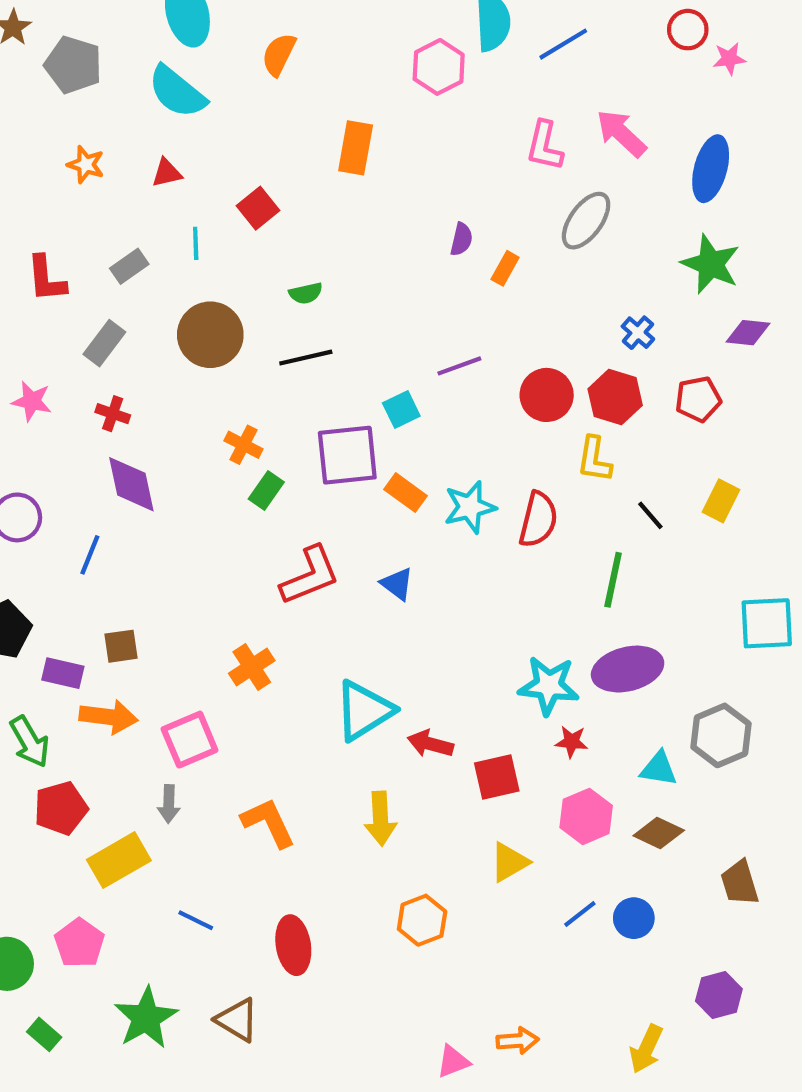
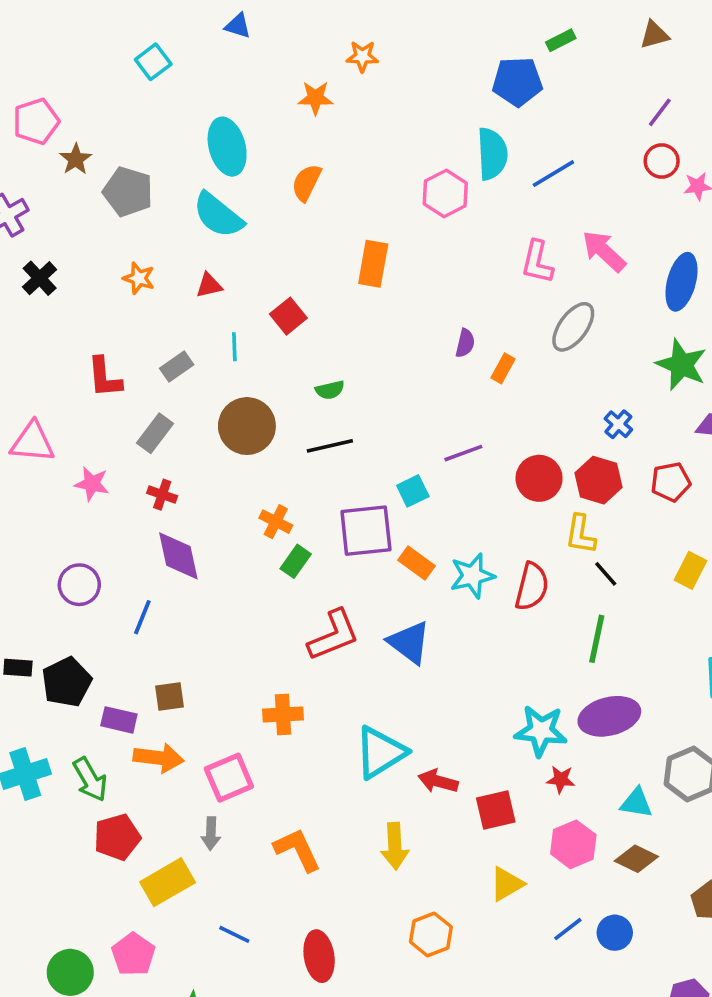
black line: (650, 515) -> (606, 574), moved
blue triangle: (397, 584) -> (409, 642), size x1.5
orange cross: (252, 667) -> (283, 715), turned 30

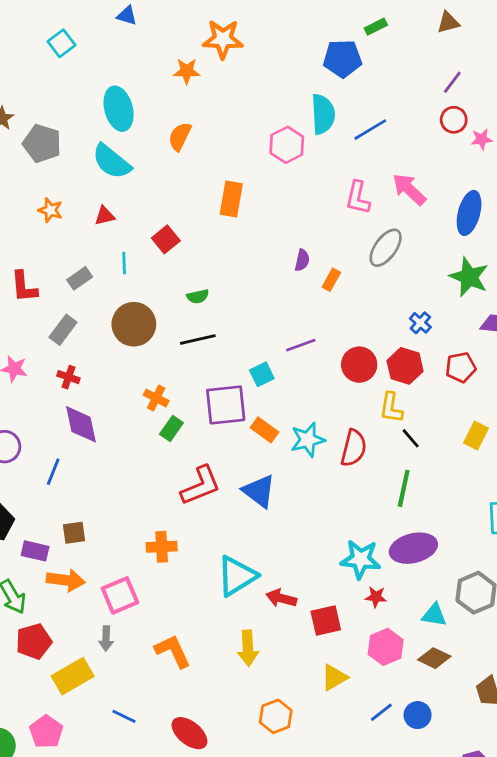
orange star: (362, 56) -> (223, 39), size x1.6
red ellipse: (319, 956) -> (189, 733), turned -42

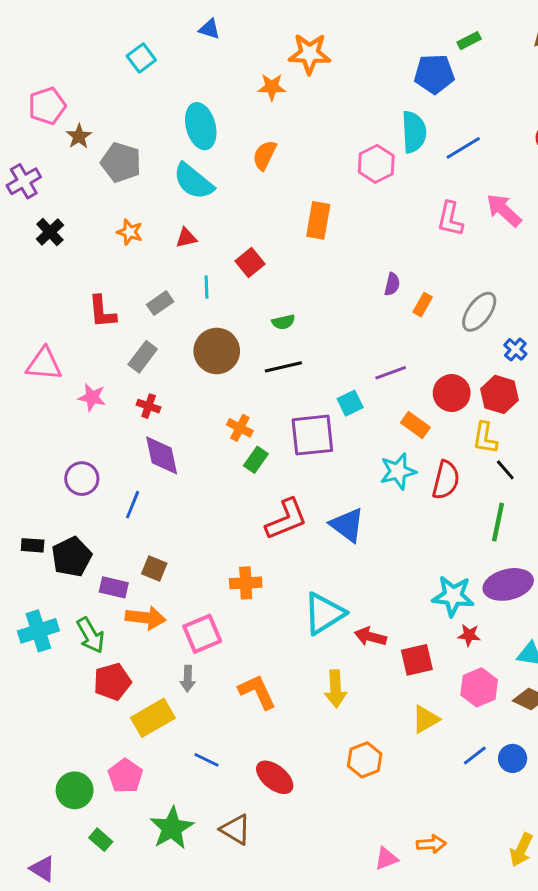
gray ellipse: (386, 248) -> (479, 312), moved
orange rectangle: (265, 430) -> (415, 425), moved
brown square: (74, 533) -> (154, 568), turned 30

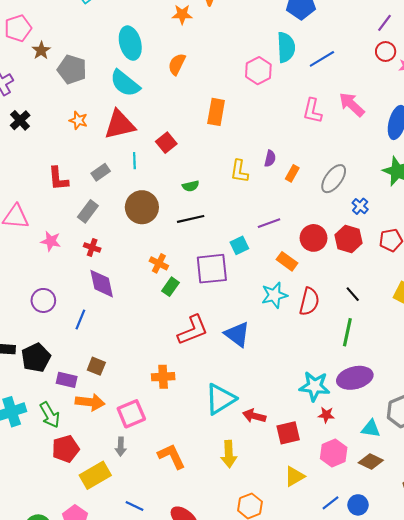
red triangle: (186, 238) -> (120, 125), size x2.0
yellow L-shape: (485, 438) -> (239, 171), moved

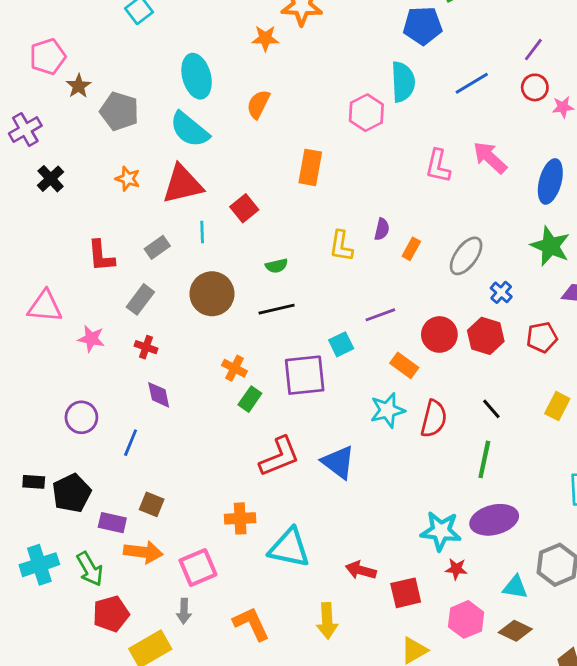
blue line: (322, 59) -> (472, 83), moved
purple diamond: (102, 284) -> (159, 395), size x0.7
cyan triangle: (220, 399) -> (289, 548), moved, turned 44

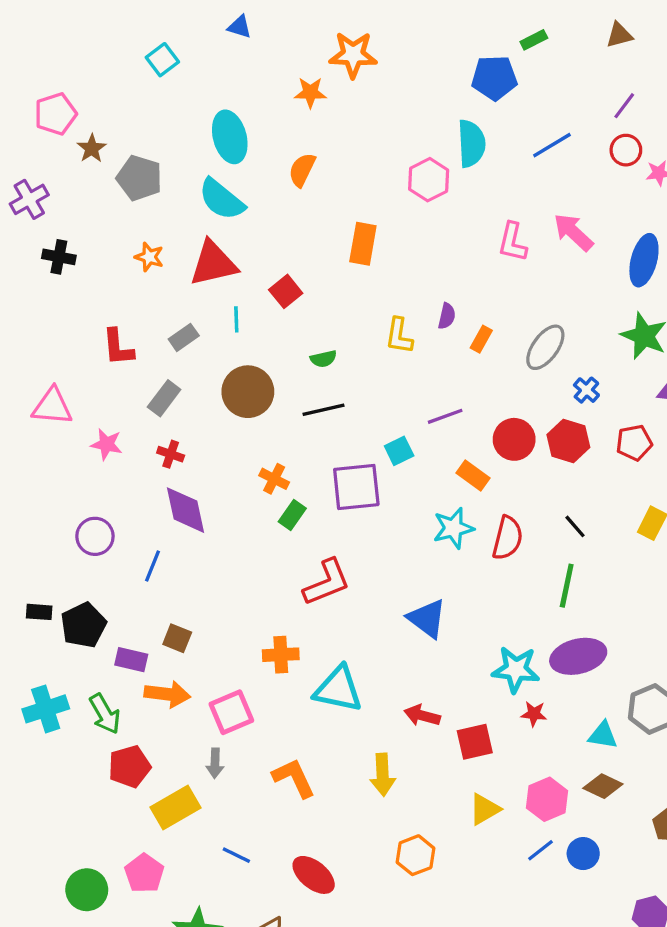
black cross: (51, 179) -> (59, 257), turned -36
purple diamond: (159, 395) -> (185, 510), size x1.5
blue triangle: (338, 462) -> (427, 619), moved
pink hexagon: (466, 619) -> (547, 799), moved

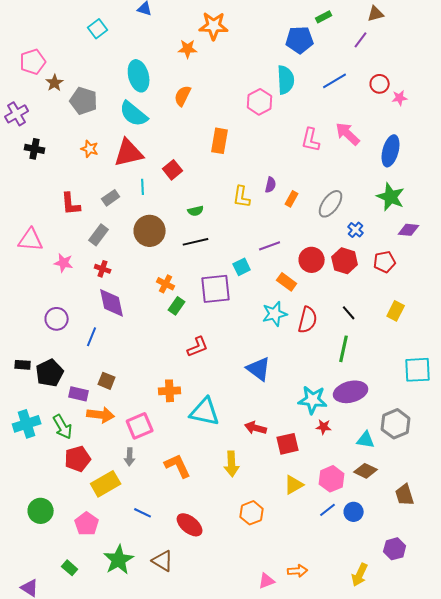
purple line: (624, 106) -> (361, 40), moved
red L-shape: (327, 582) -> (198, 347), size x0.7
green circle: (87, 890) -> (41, 511), moved

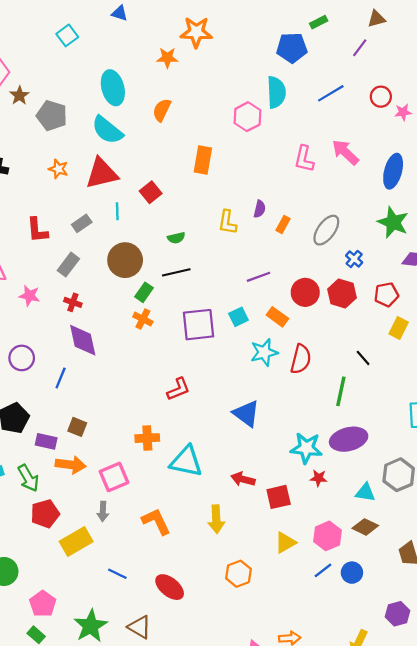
cyan square: (242, 267) -> (239, 317), moved
green rectangle: (177, 306) -> (144, 292), moved
yellow rectangle: (396, 311) -> (399, 328), moved
black line: (349, 313) -> (363, 358), moved
pink pentagon: (87, 524) -> (43, 604), moved

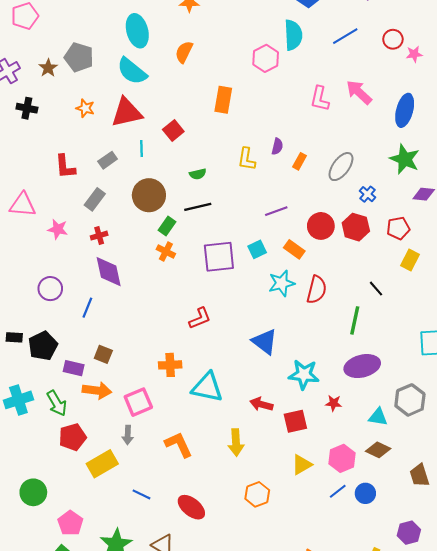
brown star: (19, 96) -> (48, 68), moved
red cross: (73, 302) -> (99, 236), turned -35
cyan star: (306, 448) -> (304, 375), moved

